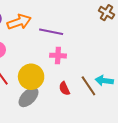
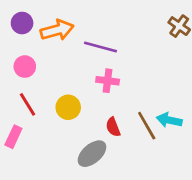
yellow circle: (31, 77) -> (68, 107), size x0.7
gray ellipse: (29, 97) -> (92, 154), moved

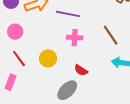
brown line: (147, 126) -> (111, 35), moved
red semicircle: (113, 127) -> (81, 70), turned -32

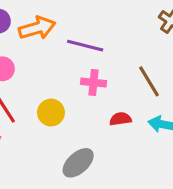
red semicircle: (81, 70) -> (120, 119), moved, turned 136

